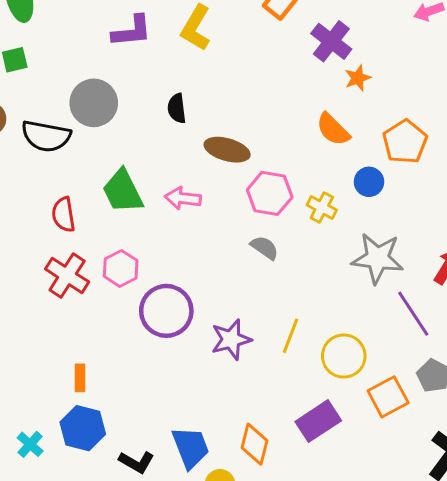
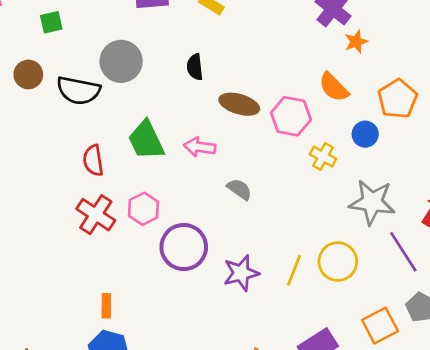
pink hexagon: (270, 193) -> (291, 116), moved
gray semicircle: (265, 248) -> (239, 189), moved
yellow circle: (344, 356) -> (338, 262), moved

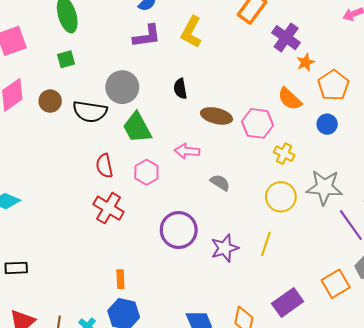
orange pentagon: (398, 99) -> (333, 85), moved
blue circle: (365, 134) -> (327, 124), moved
green trapezoid: (146, 140) -> (137, 128), moved
pink hexagon: (143, 209) -> (146, 172), moved
yellow circle: (338, 262) -> (281, 197), moved

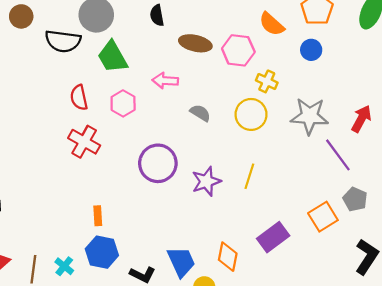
brown circle: (50, 101) -> (21, 16), moved
yellow circle: (281, 197) -> (251, 114), moved

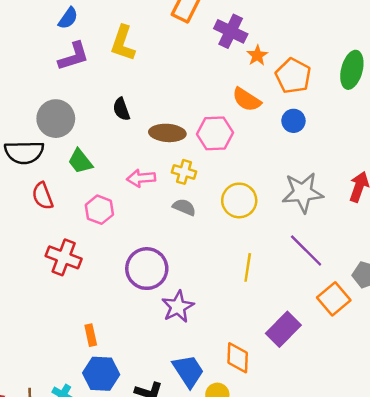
green trapezoid: (112, 57) -> (80, 161), size x0.7
yellow cross: (267, 81) -> (184, 172), moved
red semicircle: (79, 97) -> (43, 196), moved
purple line: (338, 155) -> (306, 250), moved
purple star: (206, 181) -> (178, 307), moved

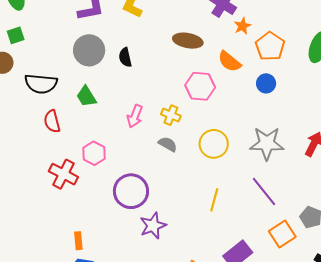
gray circle: (56, 119) -> (89, 50), moved
brown ellipse: (167, 133) -> (188, 41), moved
pink arrow: (141, 178) -> (135, 116), turned -70
pink hexagon: (99, 210) -> (94, 153), moved

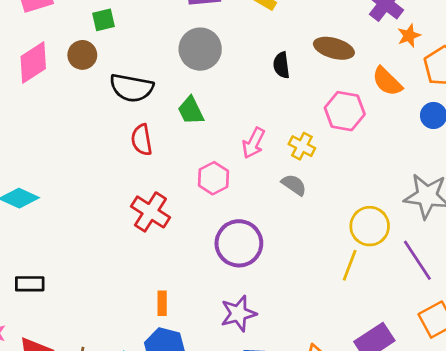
black semicircle: (125, 57) -> (281, 65), moved
yellow circle: (214, 144) -> (370, 226), moved
pink hexagon: (94, 153) -> (213, 178), moved
purple star: (153, 226) -> (238, 314), moved

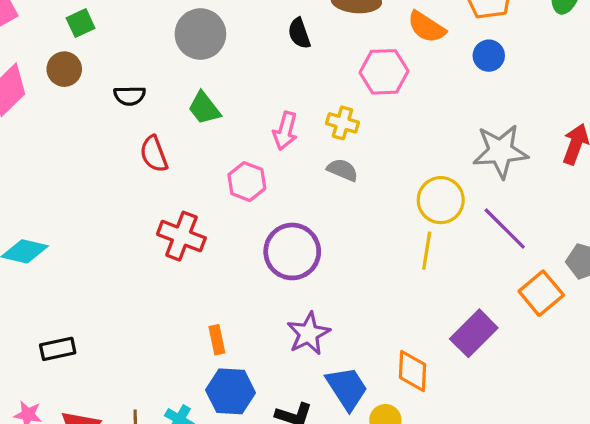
black semicircle: (131, 88) -> (130, 96), size x0.6

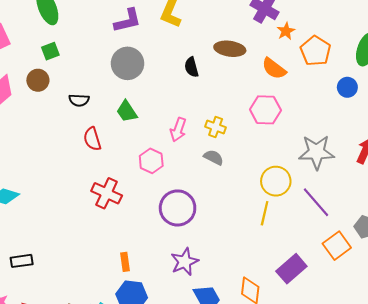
blue circle: (489, 56) -> (347, 87), moved
pink hexagon: (384, 72) -> (265, 110), moved

